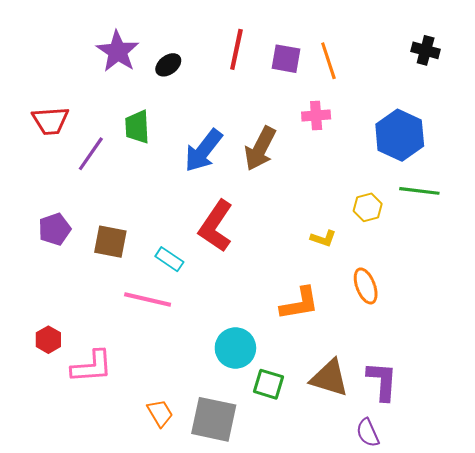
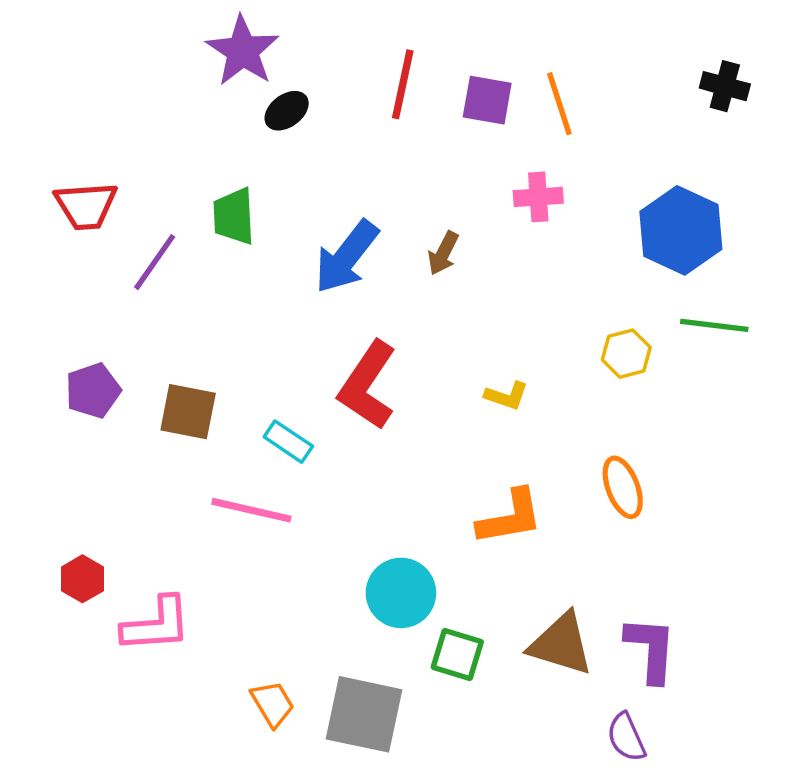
purple star: (118, 51) -> (243, 51), moved
brown arrow: (260, 149) -> (443, 253), size x0.6
yellow L-shape: (323, 238) -> (507, 396), moved

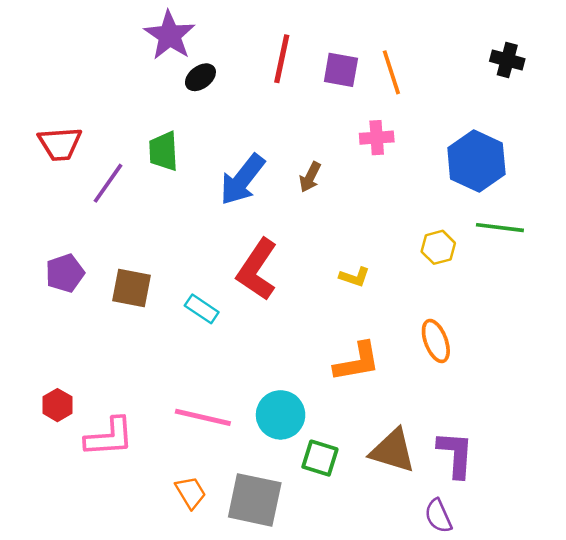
pink line: (251, 510) -> (203, 417), moved

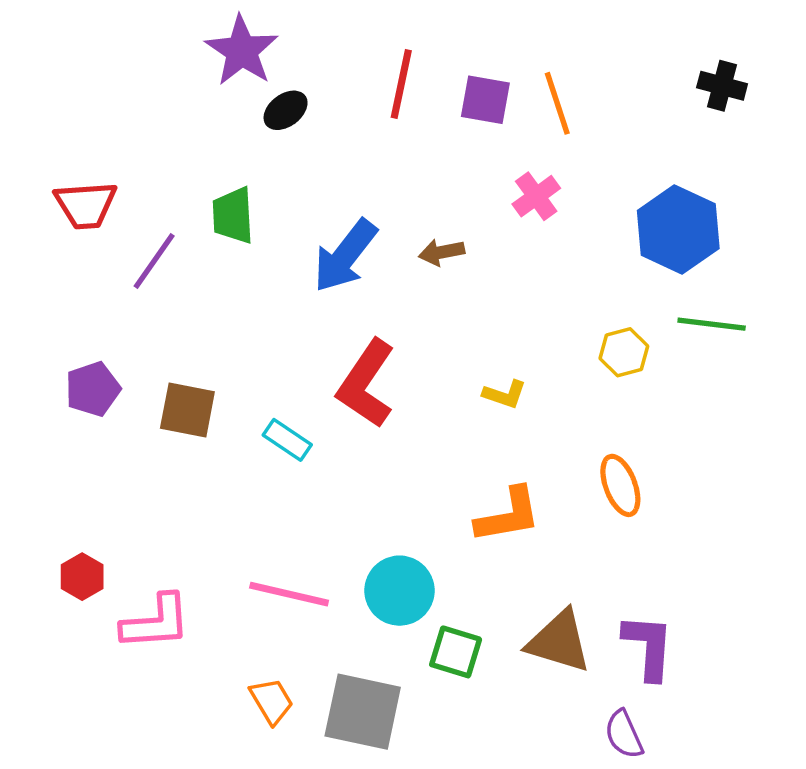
pink cross: (377, 138) -> (536, 196), turned -32
brown arrow: (310, 177) -> (442, 252), turned 52

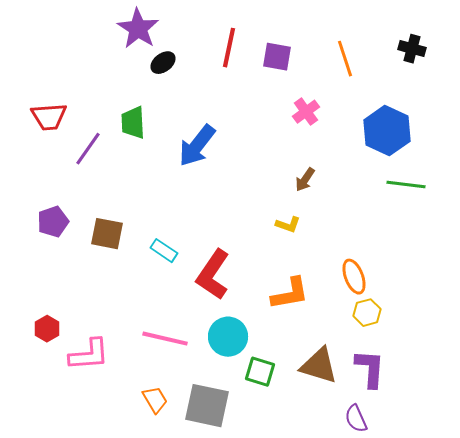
orange line: (557, 103) -> (345, 59), moved
brown arrow: (442, 252) -> (305, 180), moved, turned -45
yellow hexagon: (624, 352) -> (367, 313), moved
red L-shape: (366, 384) -> (213, 275), moved

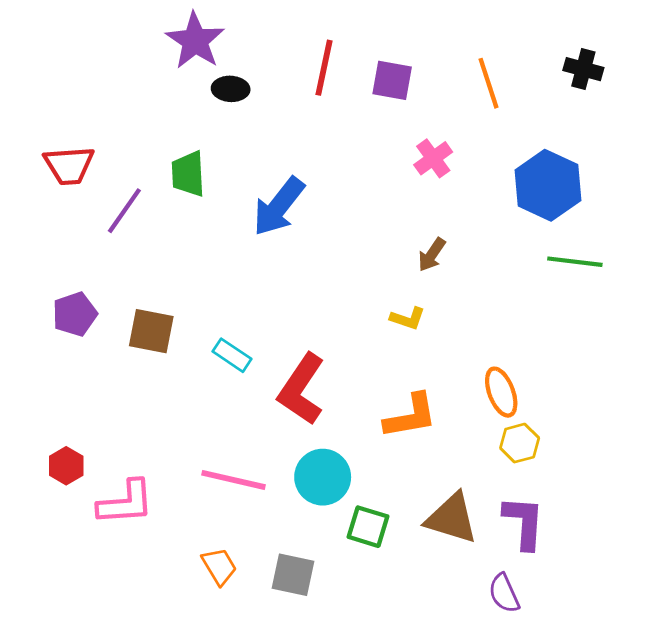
black ellipse: (163, 63) -> (231, 89), turned 40
gray square: (207, 406) -> (293, 575), size x0.7

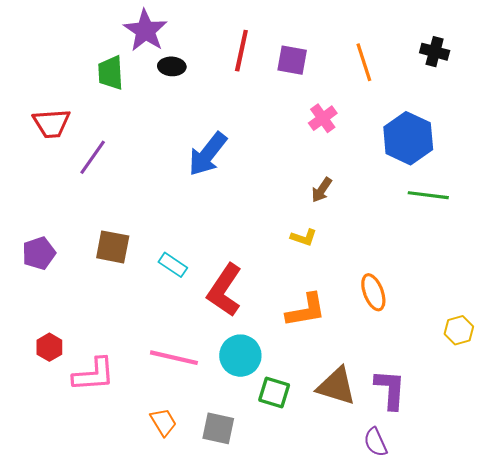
green trapezoid: (188, 174) -> (111, 73), moved
purple pentagon: (75, 314) -> (39, 253), moved
yellow hexagon: (520, 443) -> (459, 330), moved

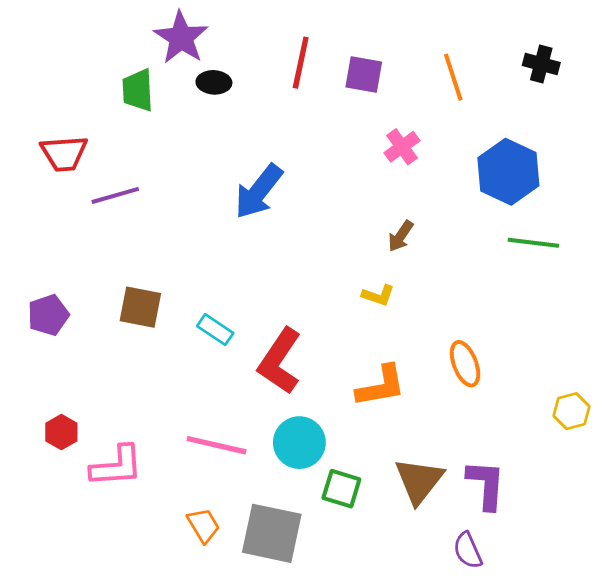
purple line: (93, 157) -> (115, 195), turned 39
brown triangle: (336, 386) -> (419, 481), turned 51
gray square: (218, 428) -> (272, 533), size x1.5

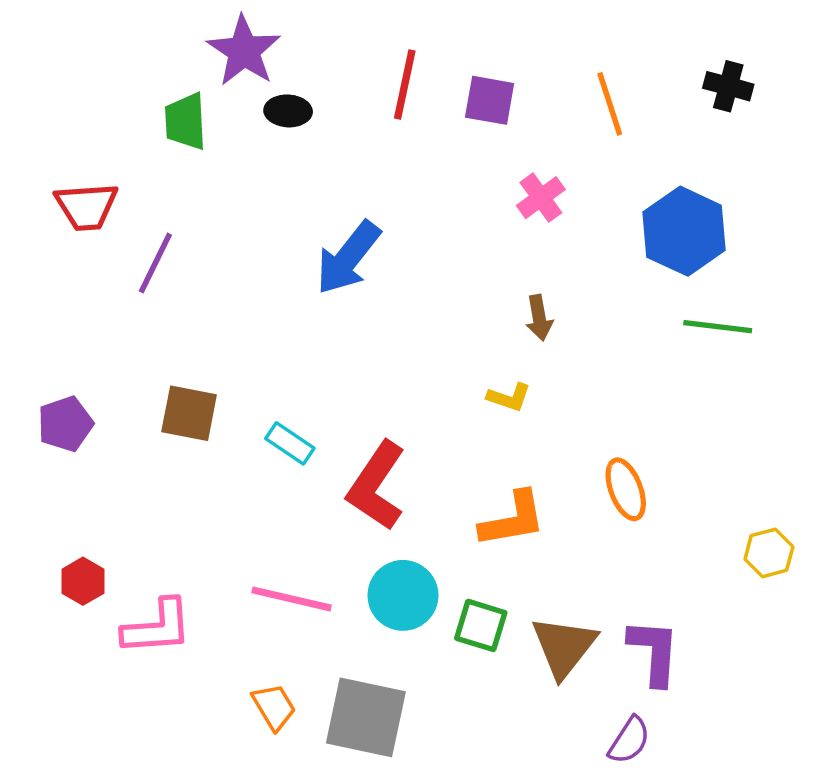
purple line: (115, 195) -> (155, 263), turned -48
brown arrow: (401, 236) -> (539, 318), turned -44
green square: (341, 489) -> (481, 625), moved
purple semicircle: (468, 550) -> (629, 740), turned -123

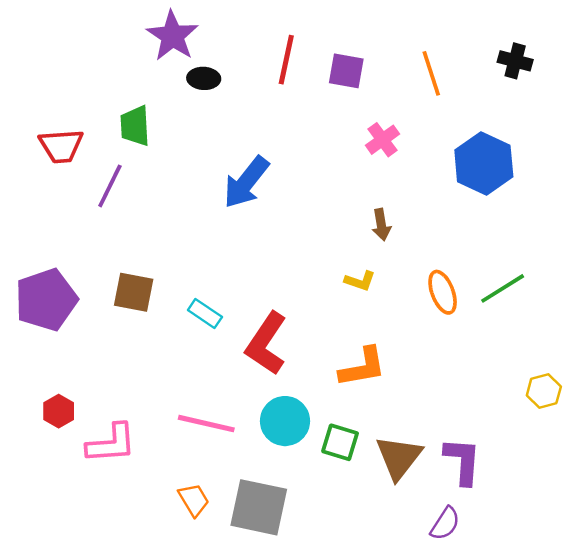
green trapezoid: (186, 122) -> (135, 126), moved
green line: (718, 327) -> (503, 288), moved, turned -39
purple pentagon: (65, 424) -> (46, 300), size x1.6
orange ellipse: (626, 489) -> (443, 292), moved

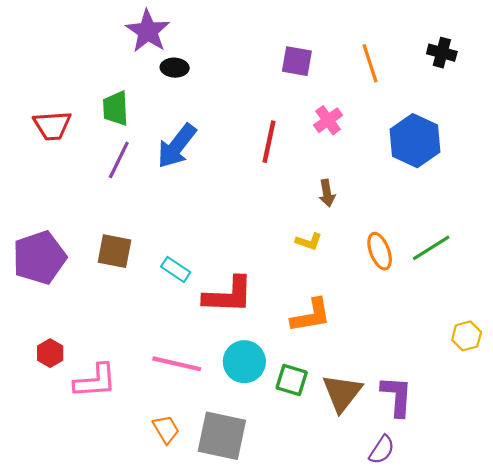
red line: (286, 60) -> (269, 142), moved
blue arrow: (246, 182) -> (177, 146), moved
purple line: (110, 186) -> (119, 160), moved
red L-shape: (266, 344) -> (228, 295), turned -122

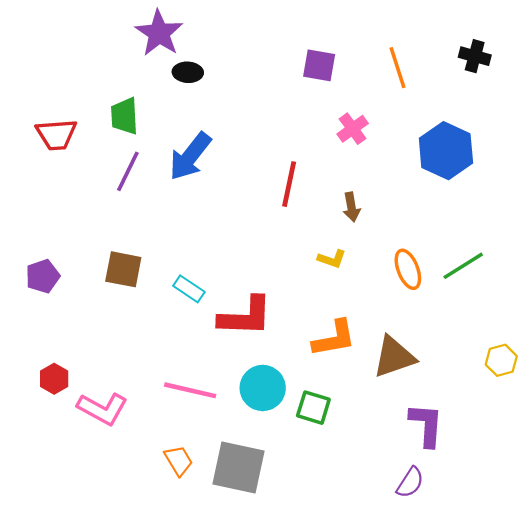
red line: (269, 142) -> (289, 184), moved
purple pentagon: (39, 258) -> (43, 276), size x0.6
pink L-shape: (95, 381) -> (103, 409), turned 33
brown triangle: (342, 393) -> (394, 357), moved, turned 33

